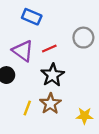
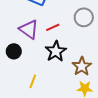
brown star: (50, 104) -> (82, 66), moved

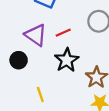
yellow line: (33, 81) -> (40, 94), turned -40

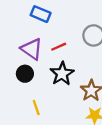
black circle: (19, 60) -> (25, 74), moved

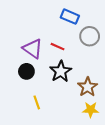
blue rectangle: (41, 14) -> (70, 17), moved
red line: (59, 47) -> (58, 47), turned 48

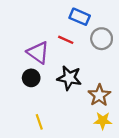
red line: (58, 47) -> (66, 40), moved
black star: (61, 71) -> (69, 78), turned -30
yellow line: (37, 102) -> (39, 122), moved

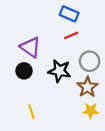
gray circle: (102, 39) -> (90, 61), moved
red line: (66, 40) -> (71, 35), moved, turned -48

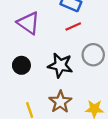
purple triangle: (30, 47) -> (28, 23), moved
brown star: (87, 87) -> (60, 102), moved

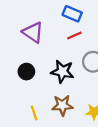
brown star: (60, 102) -> (62, 105), turned 30

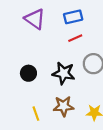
blue rectangle: (72, 14) -> (73, 17), turned -36
purple triangle: (33, 32) -> (35, 19), moved

